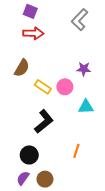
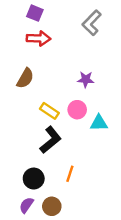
purple star: (84, 69) -> (86, 79), moved
yellow rectangle: (43, 87) -> (49, 111), moved
pink circle: (65, 87) -> (77, 110), moved
orange line: (76, 151) -> (70, 174), moved

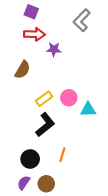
purple star: (86, 79) -> (54, 49), moved
yellow rectangle: (49, 111) -> (44, 99), turned -70

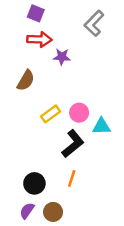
black L-shape: (45, 125) -> (73, 144), moved

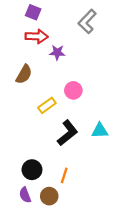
pink circle: (79, 113) -> (73, 90), moved
cyan triangle: (101, 126) -> (100, 131), moved
orange line: (72, 178) -> (64, 175), moved
purple semicircle: (27, 211) -> (25, 195), turned -56

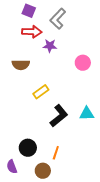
gray L-shape: (87, 21) -> (58, 19), moved
brown semicircle: (24, 74) -> (21, 65), turned 60
pink circle: (73, 90) -> (83, 63), moved
purple semicircle: (25, 195) -> (12, 167), moved

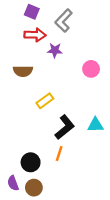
orange line: (56, 153) -> (59, 154), moved
brown circle: (43, 171) -> (34, 188), moved

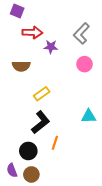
purple square: (32, 12) -> (17, 11), moved
gray L-shape: (64, 21) -> (81, 33), moved
black L-shape: (65, 127) -> (41, 122), moved

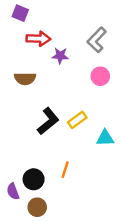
yellow rectangle: (42, 94) -> (77, 120), moved
black L-shape: (41, 122) -> (48, 121), moved
purple semicircle: (12, 170) -> (13, 191), moved

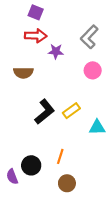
purple square: (20, 13) -> (36, 12), moved
brown circle: (37, 207) -> (67, 183), moved

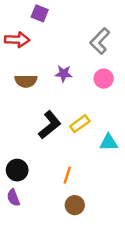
red arrow: (36, 36) -> (17, 40), moved
purple star: (56, 51) -> (63, 74), moved
black circle: (31, 165) -> (17, 170), moved

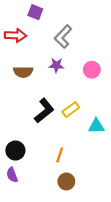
gray L-shape: (100, 41) -> (63, 37), moved

